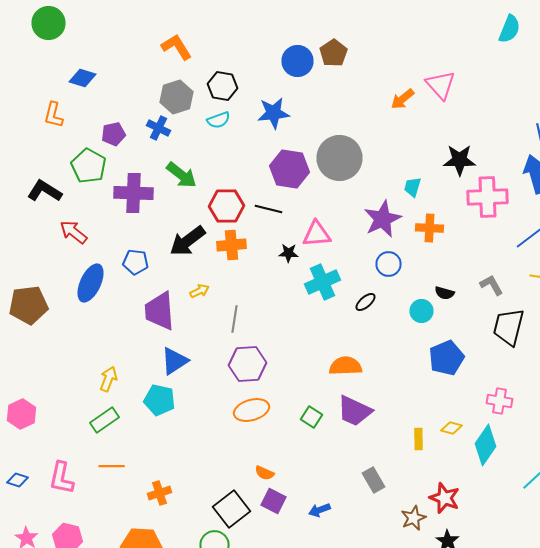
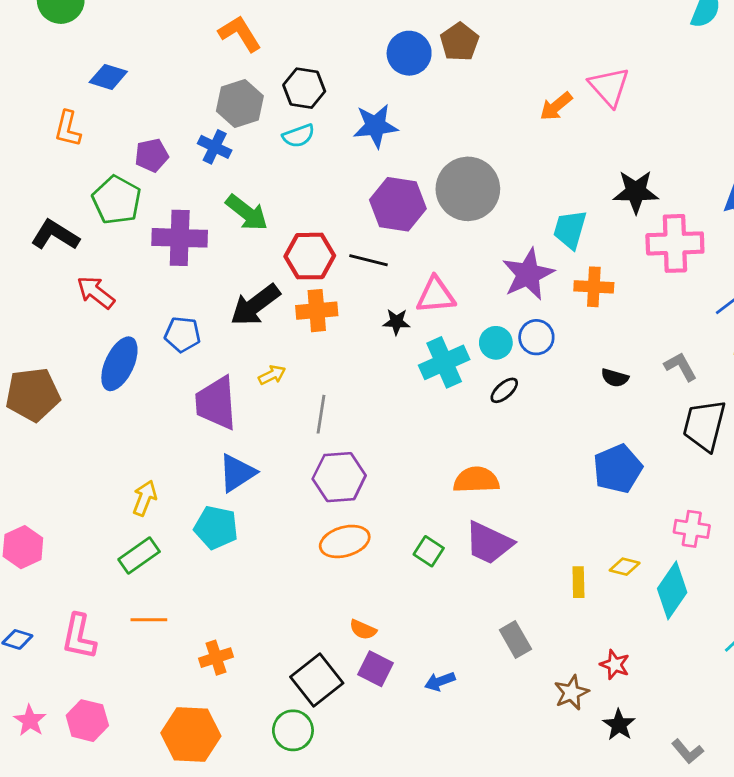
cyan trapezoid: (412, 187) -> (570, 229), size x1.4
cyan circle: (422, 311) -> (496, 343), moved
red star: (444, 498) -> (615, 665), size x0.7

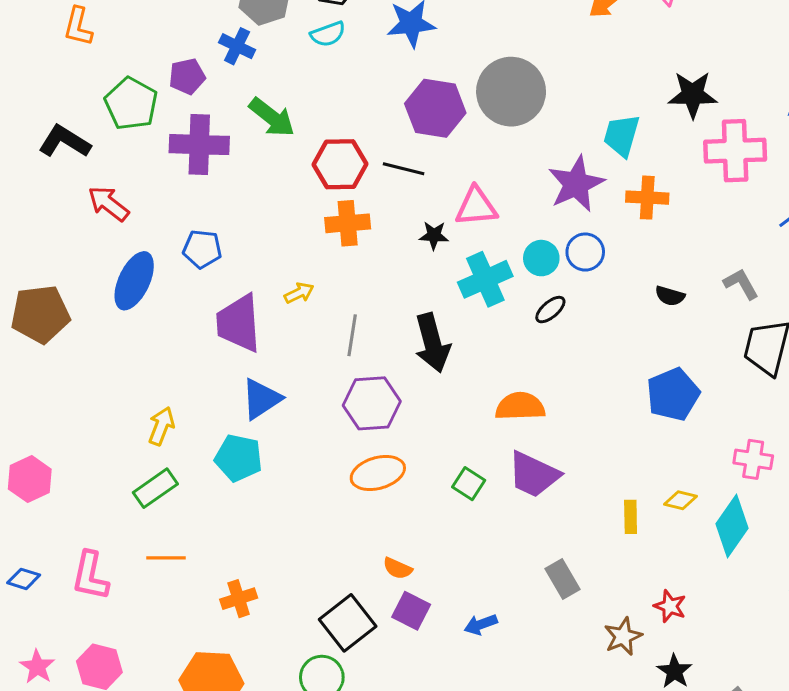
purple pentagon: (152, 155) -> (187, 76), moved
black arrow: (255, 305) -> (432, 343), moved, turned -68

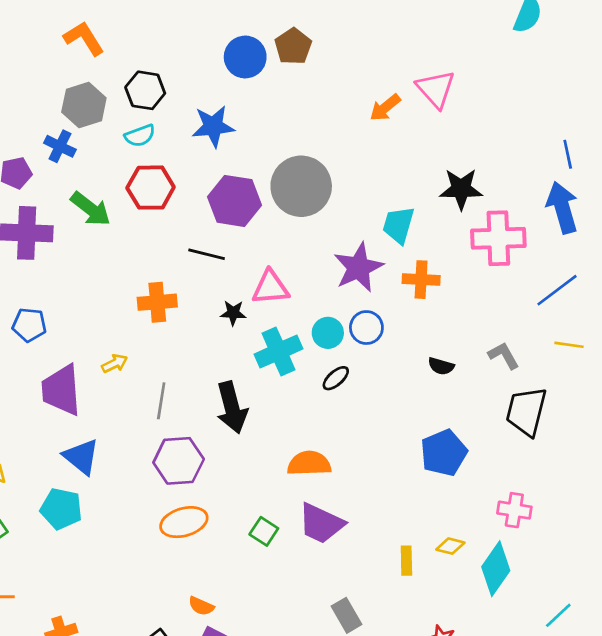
red hexagon: (340, 164) -> (151, 188), moved
blue triangle: (261, 399) -> (81, 457), turned -48

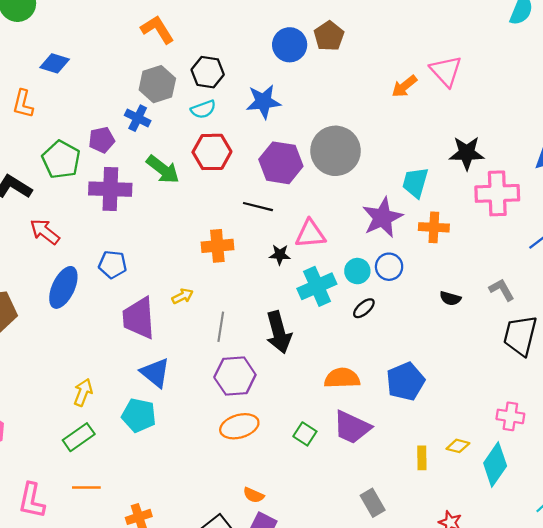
blue pentagon: (444, 453) -> (405, 381), moved

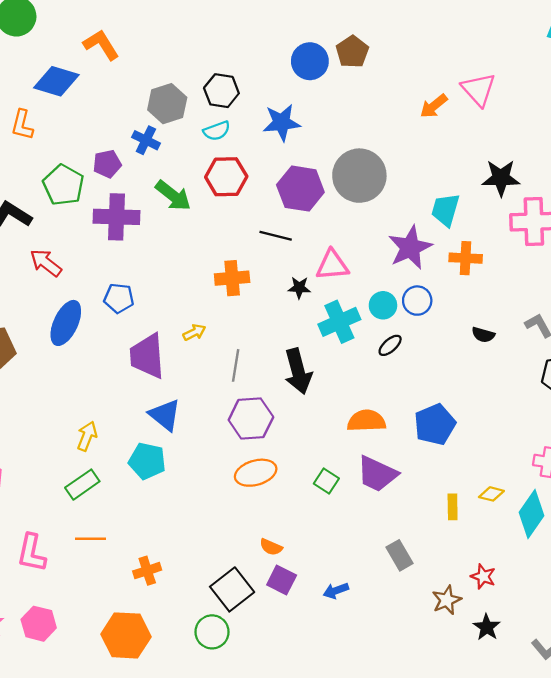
orange L-shape: (157, 29) -> (101, 45), moved
blue diamond: (55, 63) -> (56, 81), size x1.4

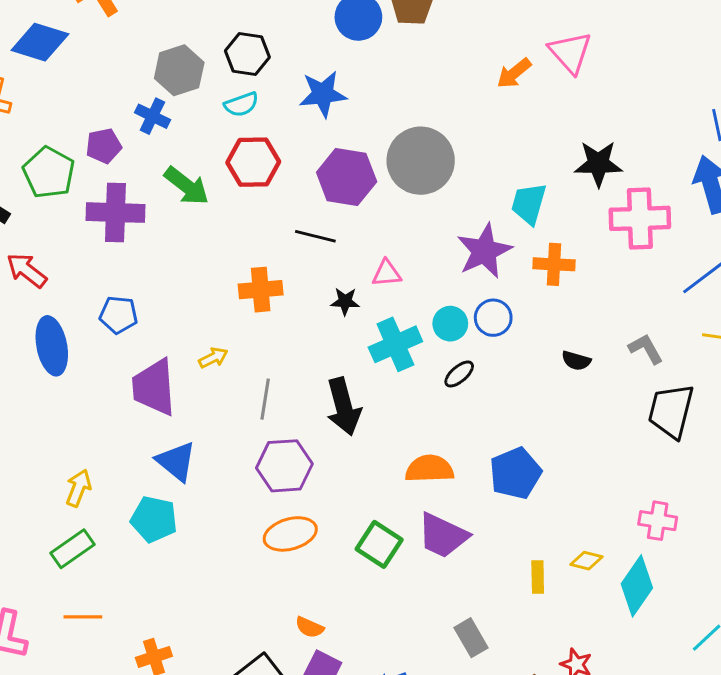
pink triangle: (332, 265) -> (387, 273), size x0.7
blue ellipse: (66, 323) -> (52, 346), turned -36
green square: (326, 481) -> (379, 544), size x1.4

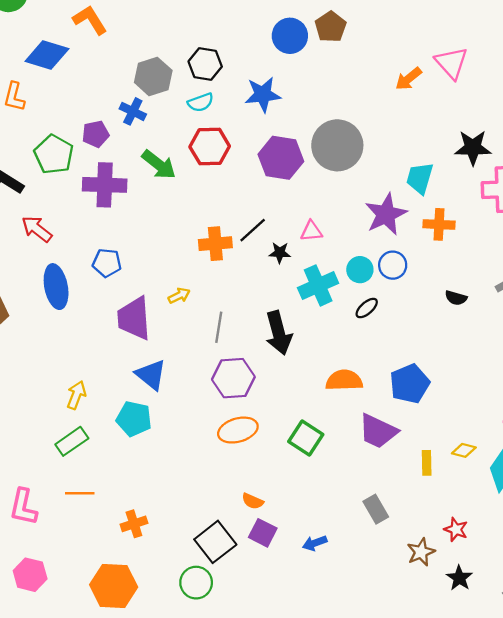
black line: (315, 236) -> (253, 230), moved, turned -56
purple trapezoid: (443, 535) -> (378, 431), moved

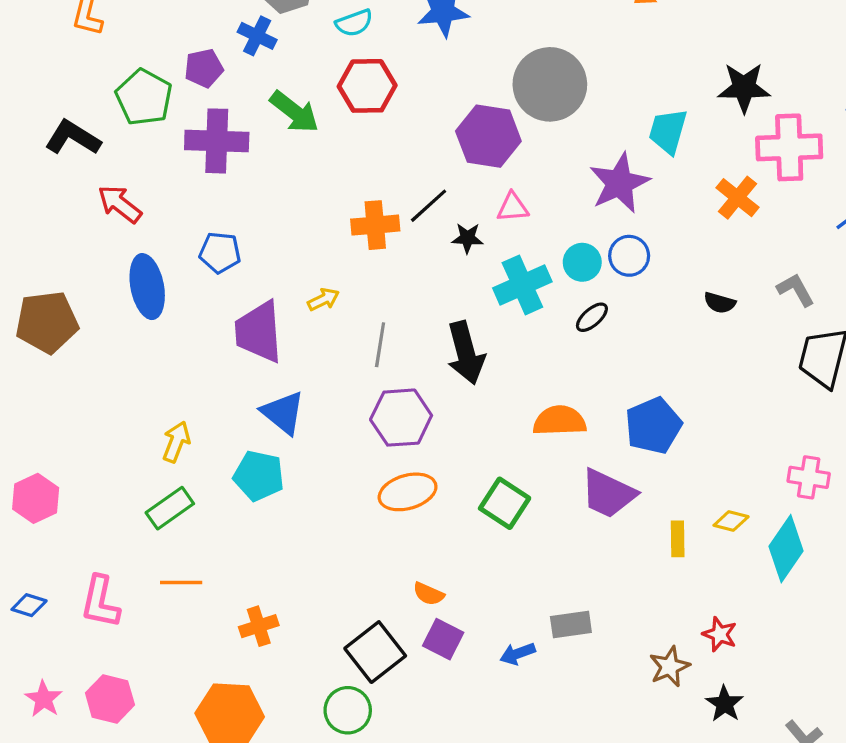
purple hexagon: (281, 158) -> (488, 136), moved
orange cross: (439, 224) -> (737, 198), moved, turned 36
gray rectangle: (376, 509) -> (571, 625), moved, turned -68

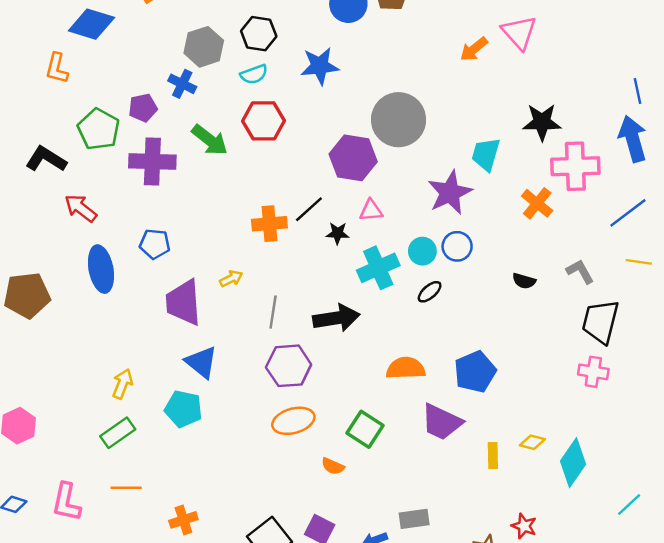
black arrow: (466, 353) -> (336, 318), turned -84
pink cross: (809, 477) -> (593, 372), moved
orange semicircle: (429, 594) -> (333, 466), moved

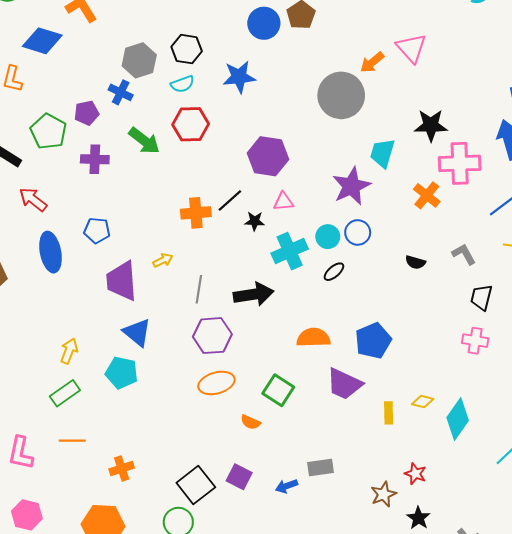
gray circle: (399, 120) -> (341, 95), moved
purple cross: (152, 162) -> (95, 159), size x0.7
black trapezoid: (600, 322) -> (481, 297), size x0.7

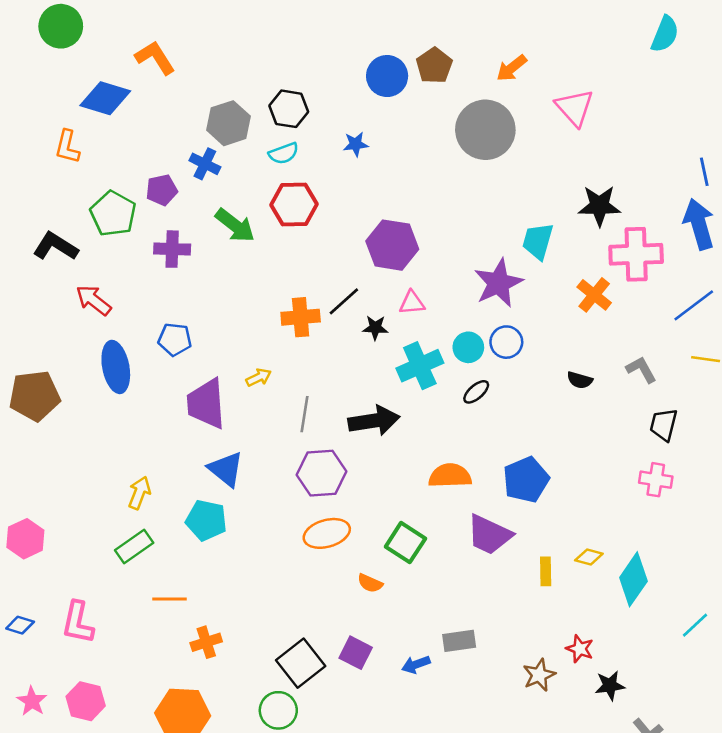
orange arrow: (372, 62) -> (512, 68), moved
blue star: (239, 77) -> (356, 144), size x0.6
gray circle: (341, 95) -> (485, 130), moved
orange line: (72, 441) -> (170, 599), moved
black star: (418, 518) -> (610, 685), moved, turned 30

